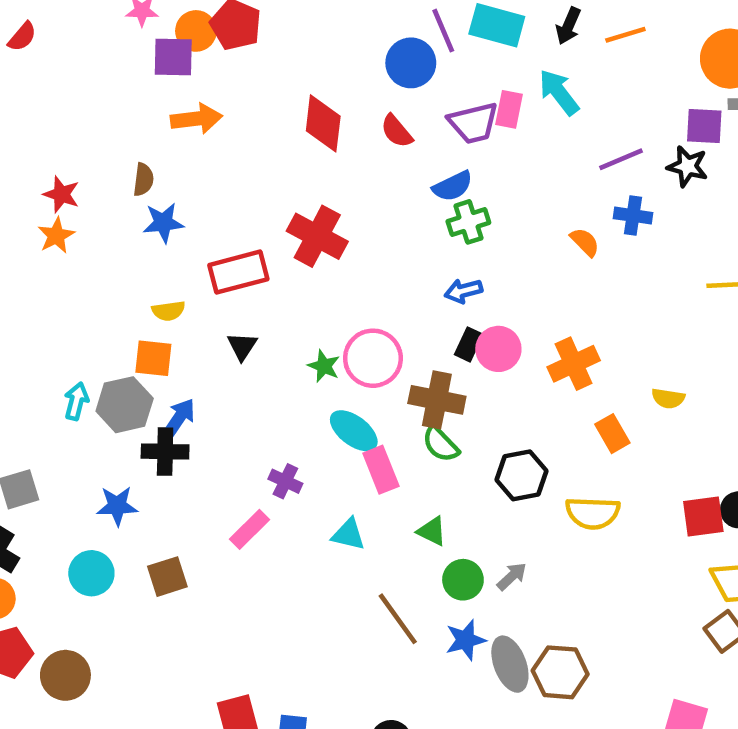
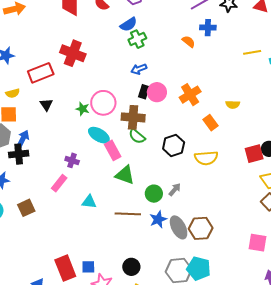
green triangle: (432, 531) -> (125, 175), moved, size x1.5
cyan triangle: (348, 534) -> (89, 202), moved
brown line: (398, 619) -> (128, 214), turned -45

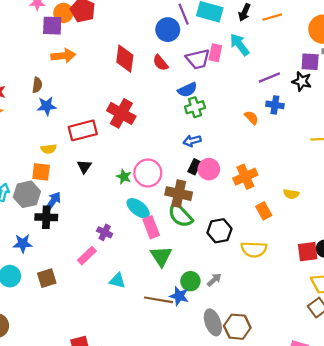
green semicircle: (137, 136) -> (180, 215), size x1.4
green triangle: (125, 175) -> (161, 256), turned 30
blue star: (158, 219) -> (179, 296), moved, turned 30

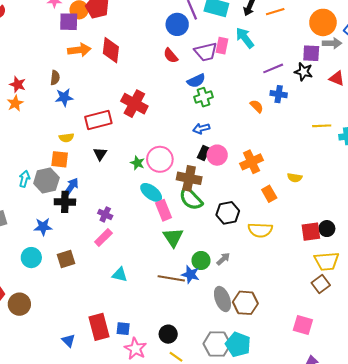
red diamond: (125, 59) -> (111, 50), moved
purple cross: (105, 232) -> (105, 214), moved
cyan triangle: (117, 281) -> (120, 275), moved

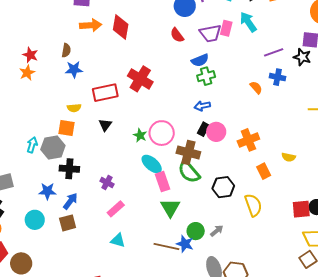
blue arrow: (71, 187) -> (70, 201), moved
yellow semicircle: (260, 230) -> (253, 205), turned -115
pink rectangle: (103, 237) -> (116, 209), moved

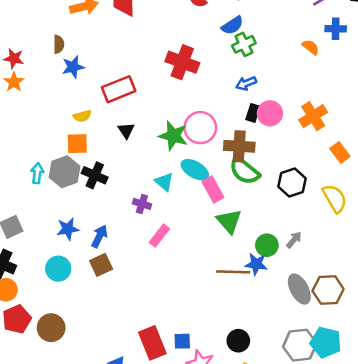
red cross: (140, 79) -> (182, 62), moved
green star: (140, 135) -> (173, 136), size x1.6
black cross: (69, 169) -> (95, 175), moved, turned 30
cyan triangle: (118, 240) -> (164, 182), moved, turned 35

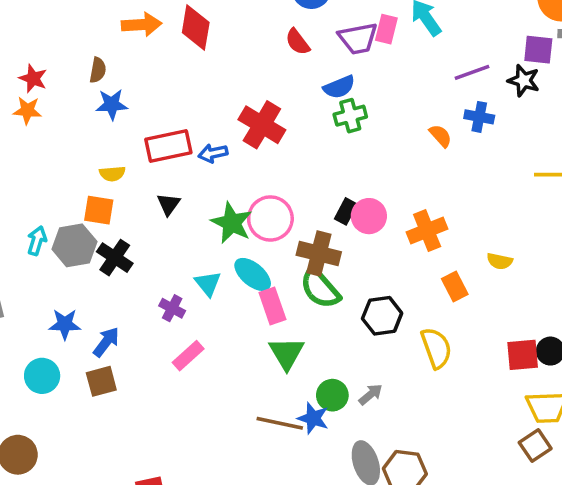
orange star: (14, 82) -> (27, 110), turned 30
blue arrow: (246, 83) -> (213, 153), moved

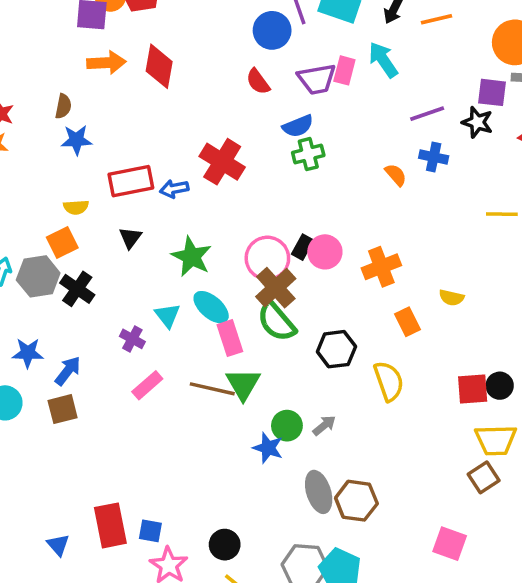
orange square: (99, 210) -> (62, 243), turned -36
pink circle: (270, 218) -> (267, 258), moved
brown cross: (319, 254) -> (276, 288), turned 33
brown line: (280, 423) -> (212, 389), moved

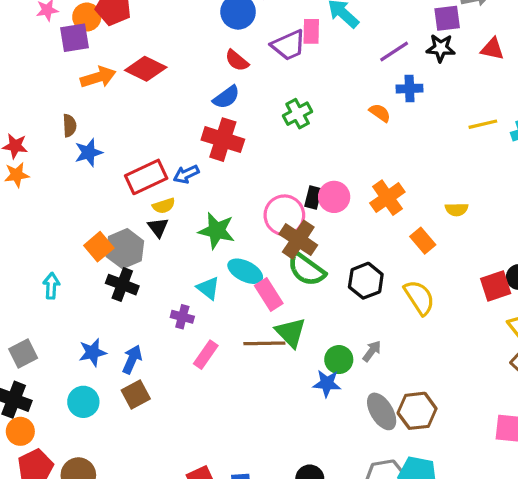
red diamond: (159, 66) -> (146, 69), turned -60
blue semicircle: (298, 126) -> (226, 97), moved
yellow semicircle: (76, 207) -> (164, 206), moved
gray hexagon: (38, 276) -> (125, 249), moved

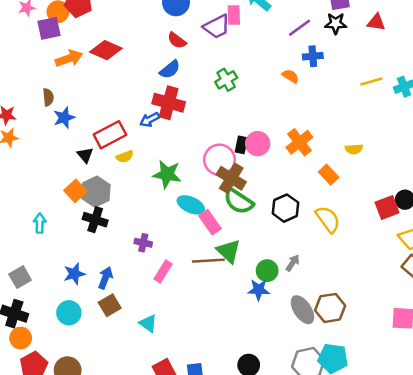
blue arrow: (186, 174) -> (150, 120), moved
black triangle: (158, 227) -> (85, 155), moved
cyan triangle: (208, 288) -> (148, 323), moved

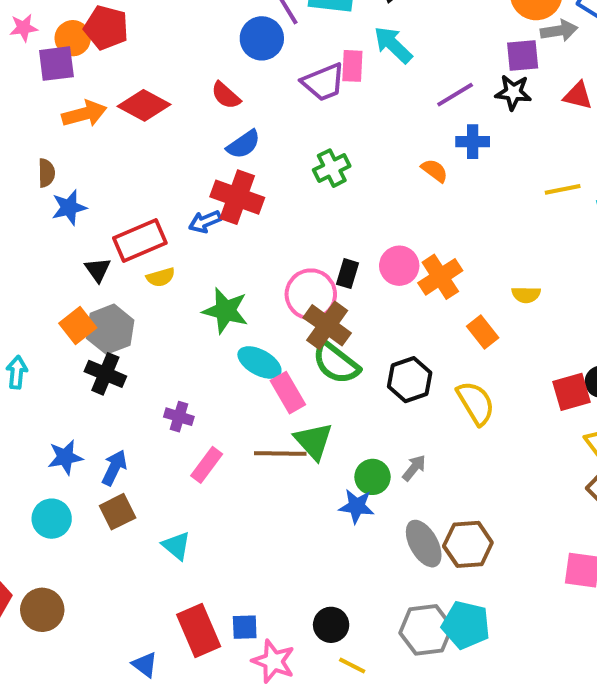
red semicircle: (177, 40) -> (226, 95), moved
pink circle: (258, 144) -> (399, 266), moved

